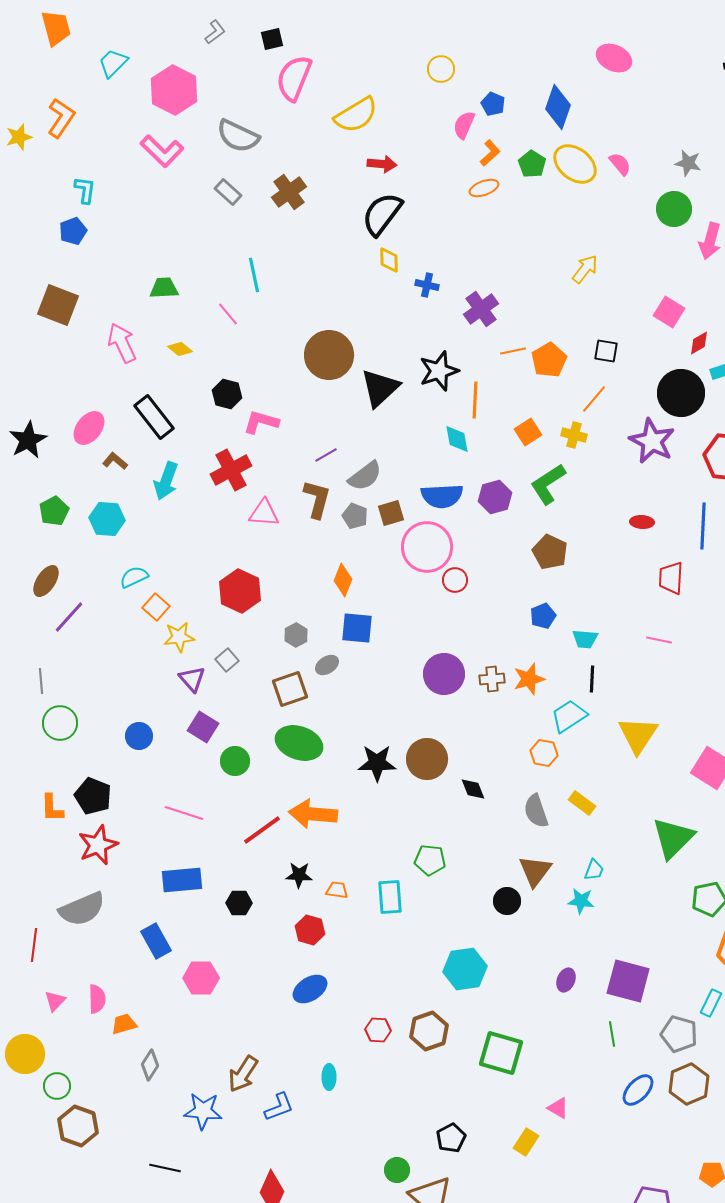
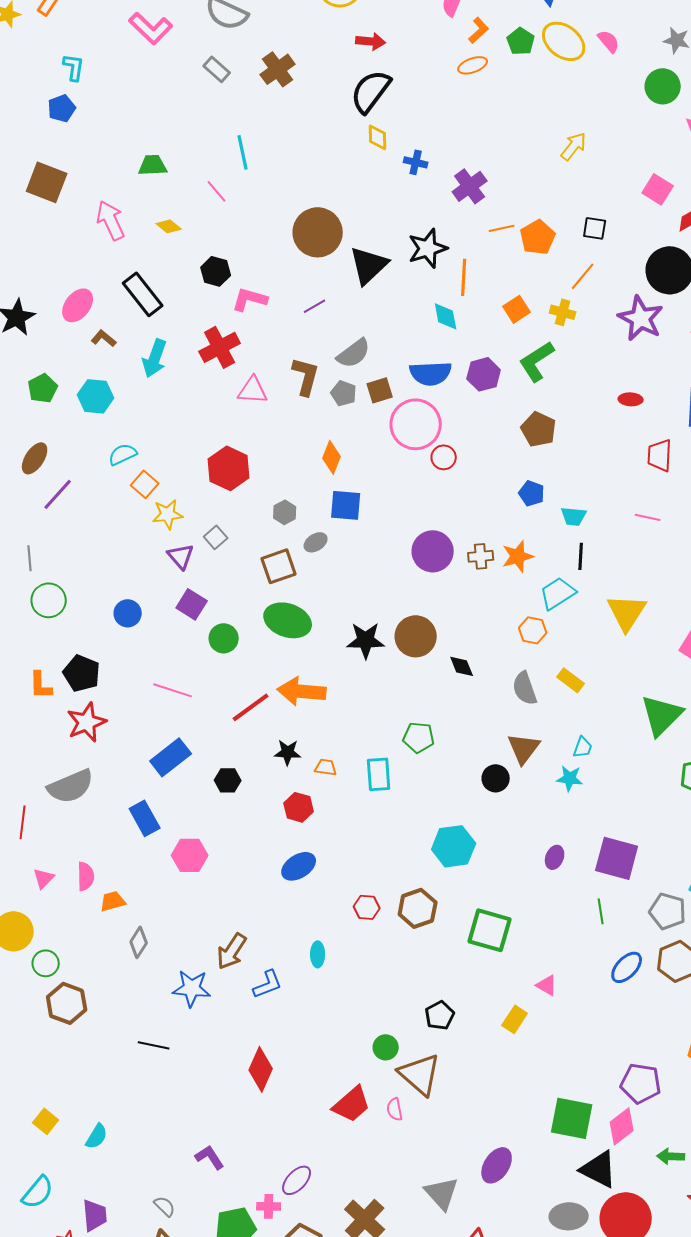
purple line: (326, 455) -> (315, 306), moved
blue pentagon: (543, 616) -> (532, 493), turned -30
blue rectangle: (182, 880) -> (171, 757), turned -33

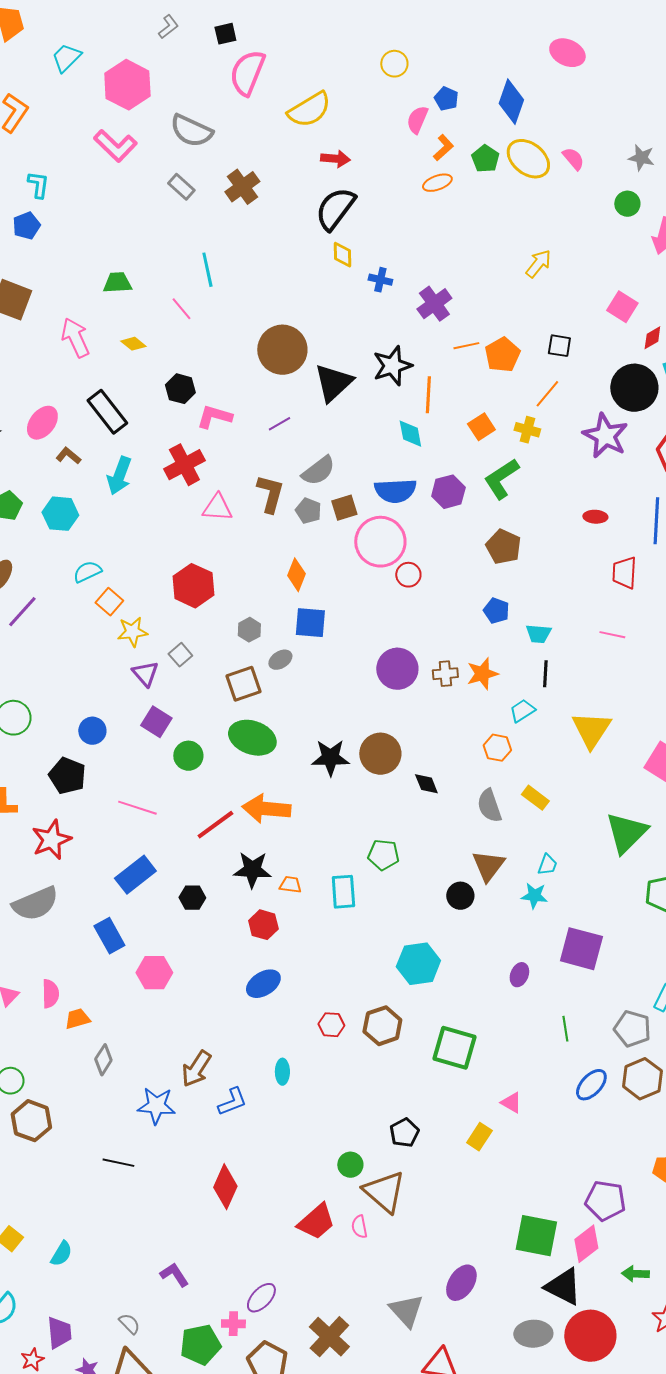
green circle: (663, 86) -> (627, 204), size x0.7
cyan trapezoid: (558, 593) -> (522, 711), size x0.7
black pentagon: (82, 673) -> (67, 776), moved
black star: (288, 752) -> (252, 870), size x1.4
purple square: (617, 858) -> (581, 949), moved

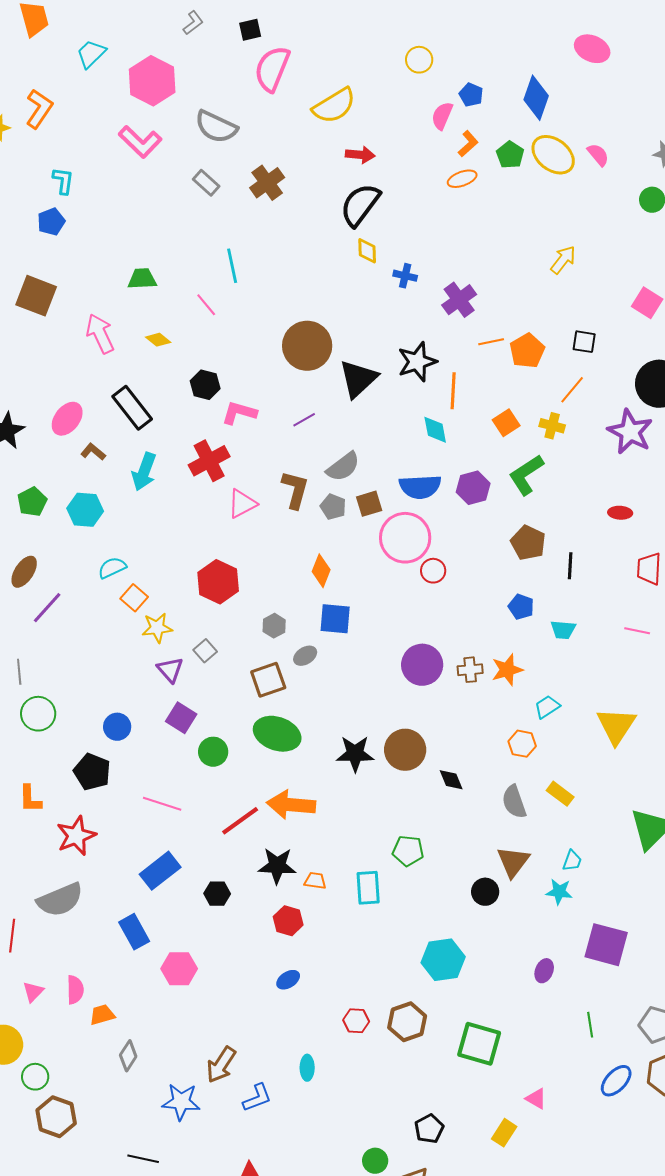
pink triangle: (217, 508) -> (242, 504), turned -32
black line: (545, 674) -> (570, 566), moved
blue ellipse: (263, 984) -> (288, 980), size x0.7

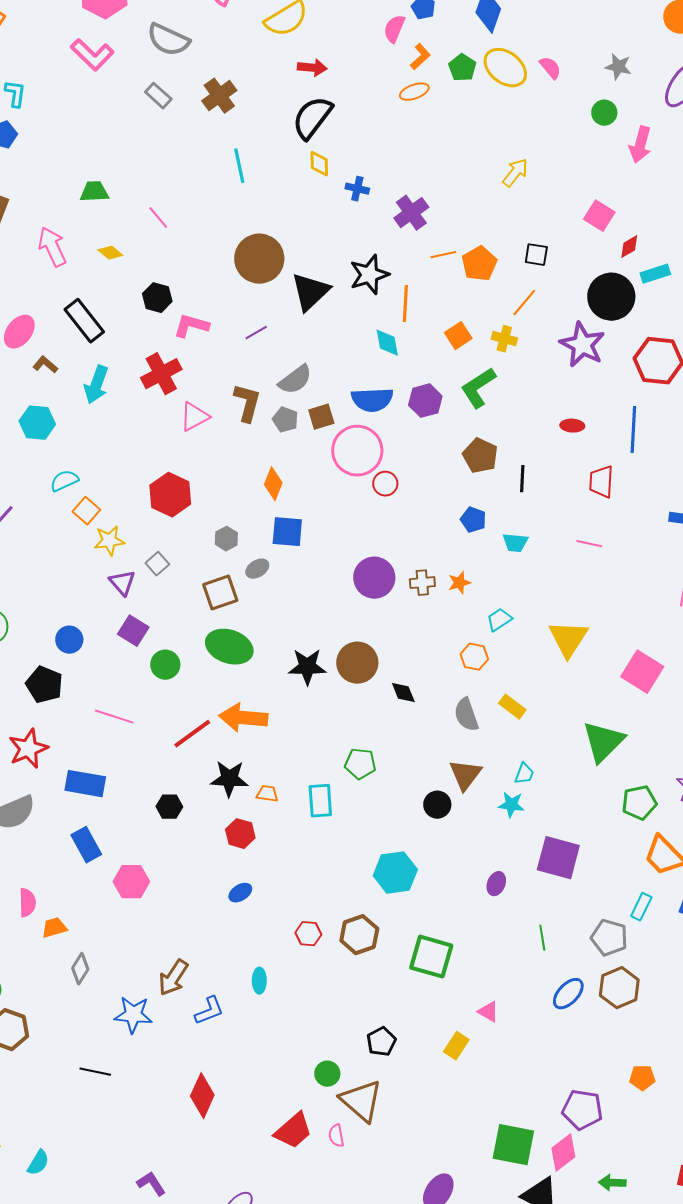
cyan line: (232, 266) -> (239, 166), moved
orange star: (507, 670) -> (459, 583), size x0.7
blue rectangle: (160, 871) -> (85, 784), moved, turned 48

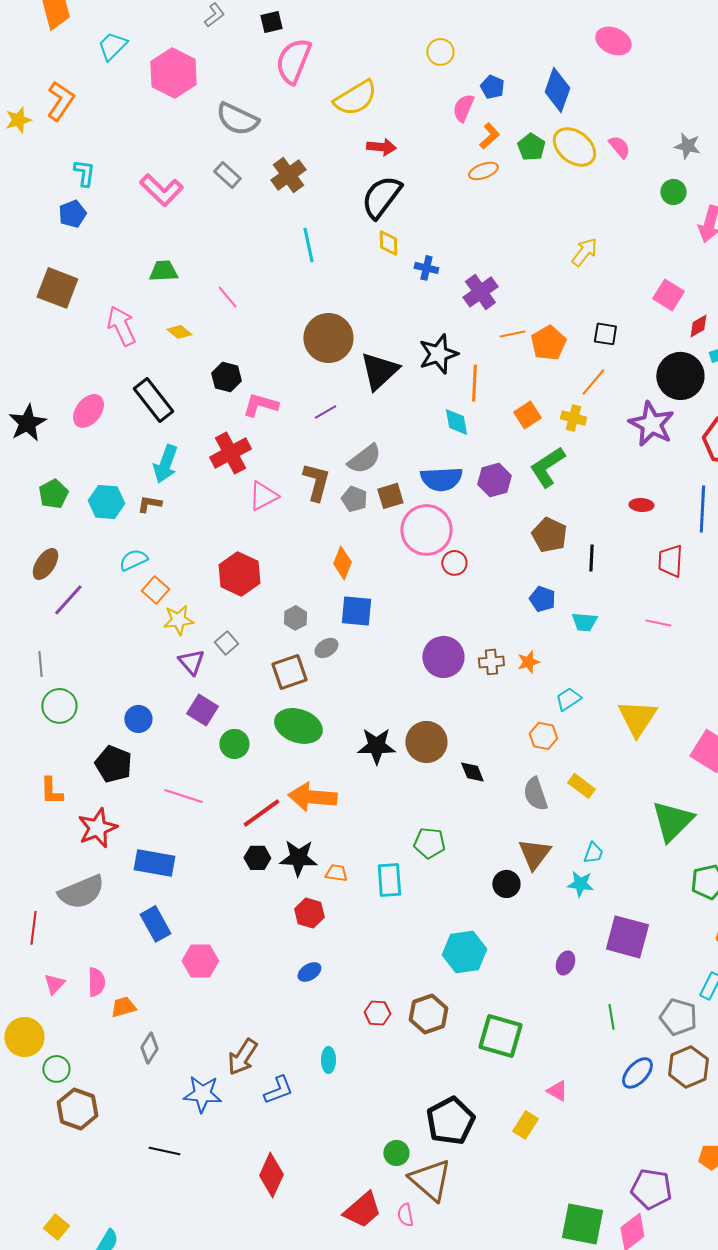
pink L-shape: (92, 55) -> (161, 190), moved
brown L-shape: (45, 365) -> (149, 504), moved, turned -30
black hexagon: (169, 807) -> (257, 858), moved
black pentagon: (381, 1042) -> (450, 1121), size x1.6

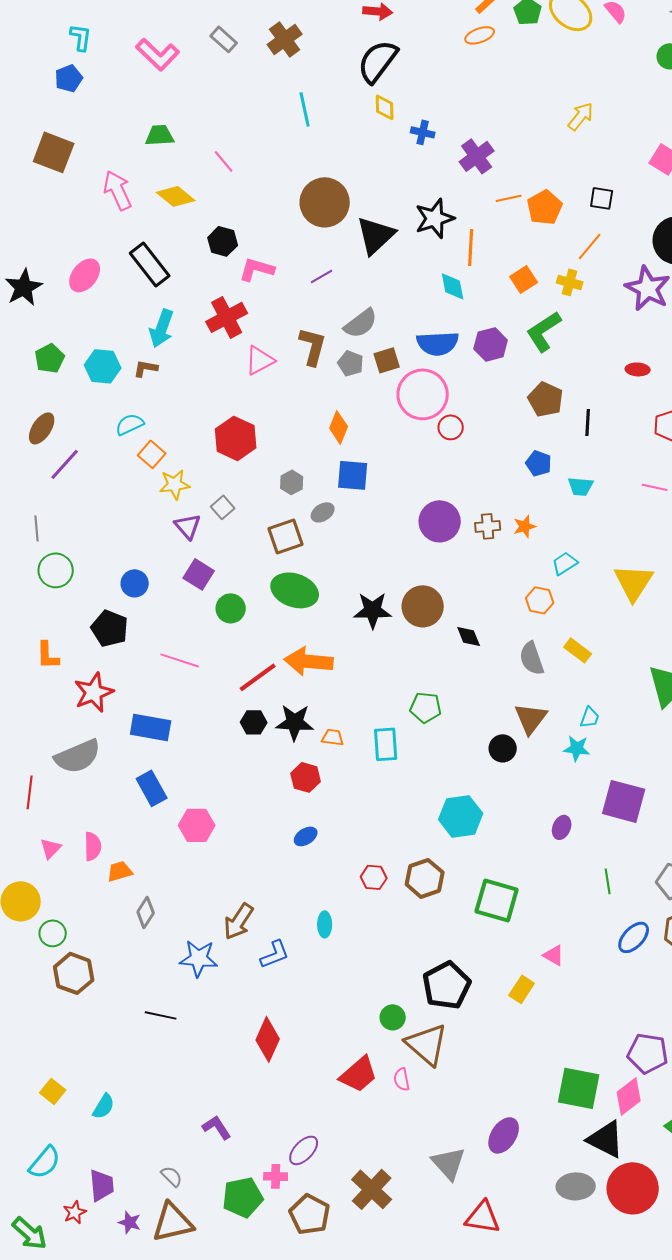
yellow diamond: (179, 332) -> (176, 196), size x1.5

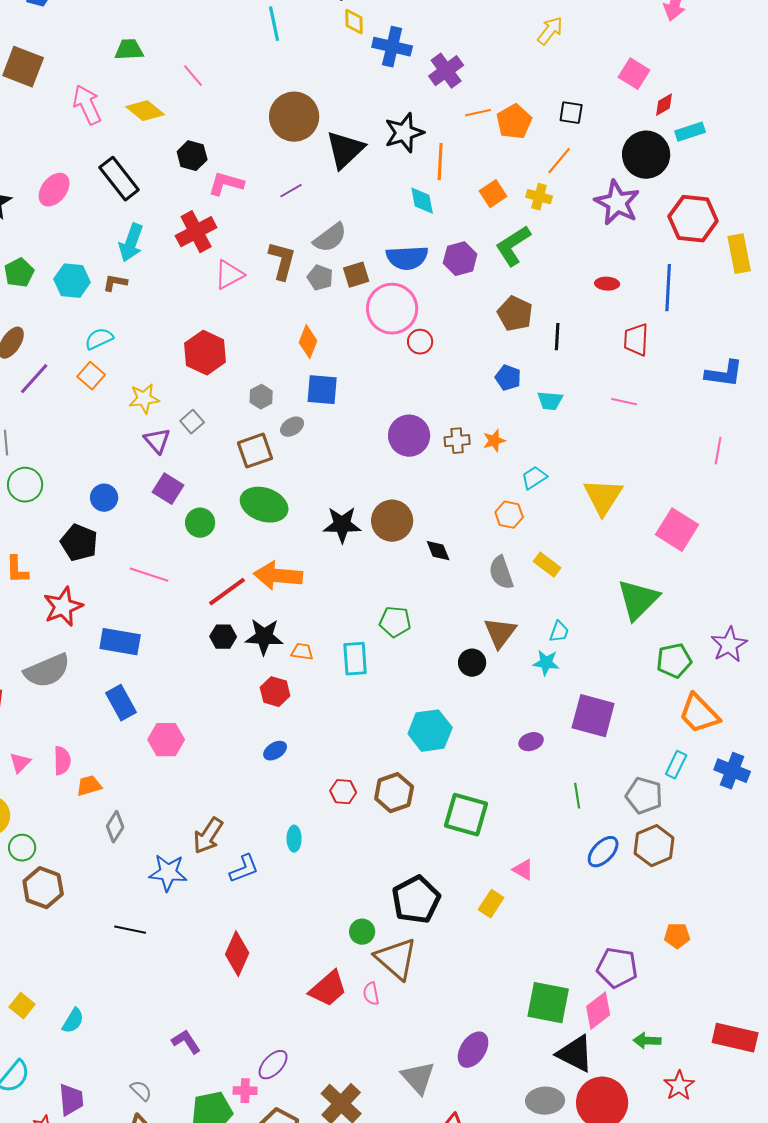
blue cross: (423, 132) -> (392, 47), size x1.6
orange square: (152, 454) -> (91, 376), moved
purple ellipse: (562, 827) -> (531, 742), turned 50

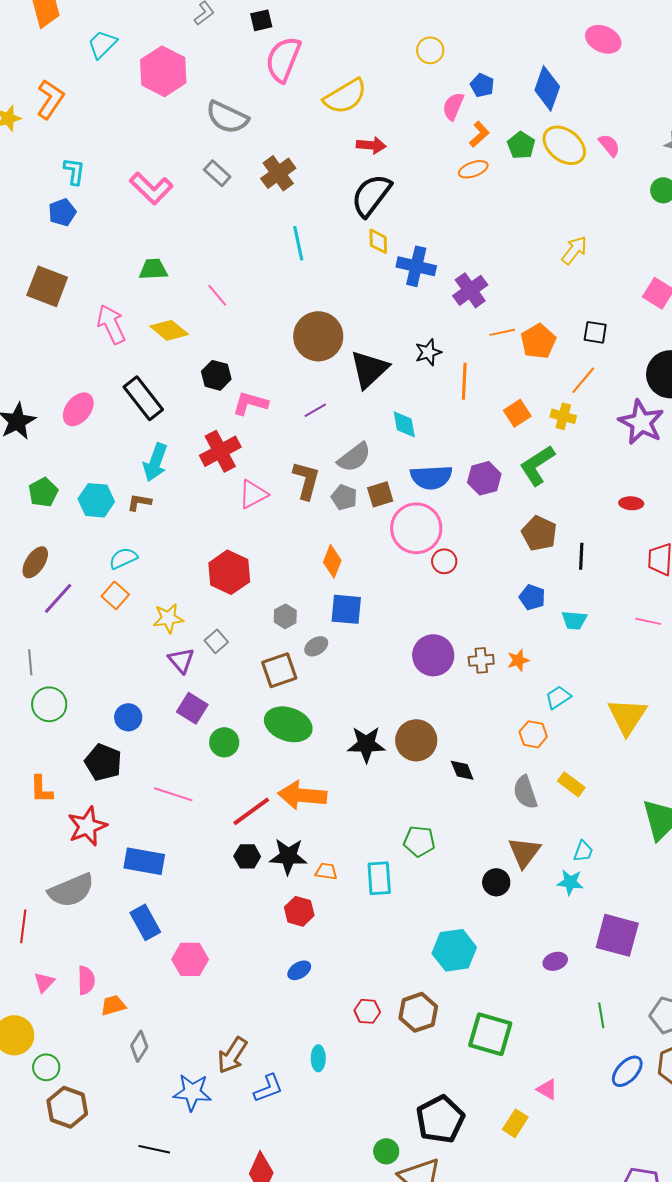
black star: (404, 133) -> (428, 352), size x0.7
cyan diamond: (422, 201) -> (404, 424), moved

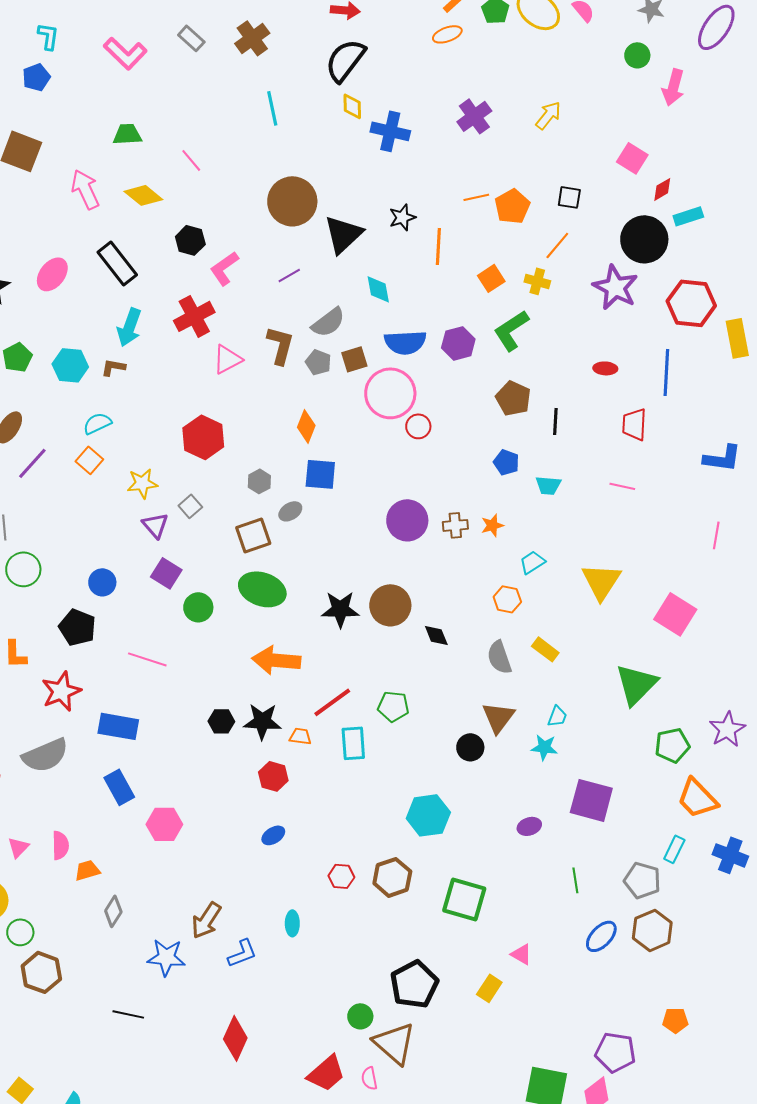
purple cross: (470, 290) -> (474, 116), moved
pink L-shape: (250, 403) -> (224, 268), turned -51
red line: (251, 811) -> (332, 702), moved

